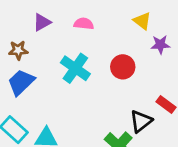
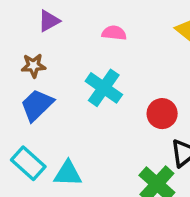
purple triangle: (42, 22) -> (49, 21), moved
red circle: (123, 67) -> (162, 114), moved

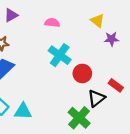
cyan cross: (104, 88) -> (60, 55), moved

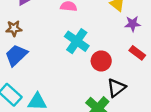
red rectangle: (116, 85) -> (137, 53), moved

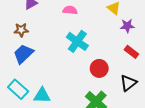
red circle: (101, 61) -> (99, 68), moved
black triangle: (116, 88) -> (128, 83), moved

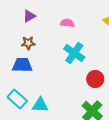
brown star: (21, 30) -> (28, 43), moved
blue trapezoid: (23, 54) -> (22, 65), turned 45

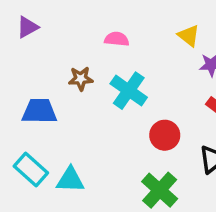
purple triangle: (29, 16) -> (27, 27), moved
brown star: (28, 43) -> (81, 79), moved

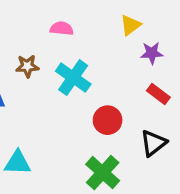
yellow triangle: (189, 36) -> (130, 25), turned 45

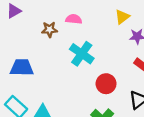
brown star: (27, 66) -> (50, 29), moved

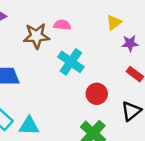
brown star: (50, 29) -> (36, 36), size x1.5

